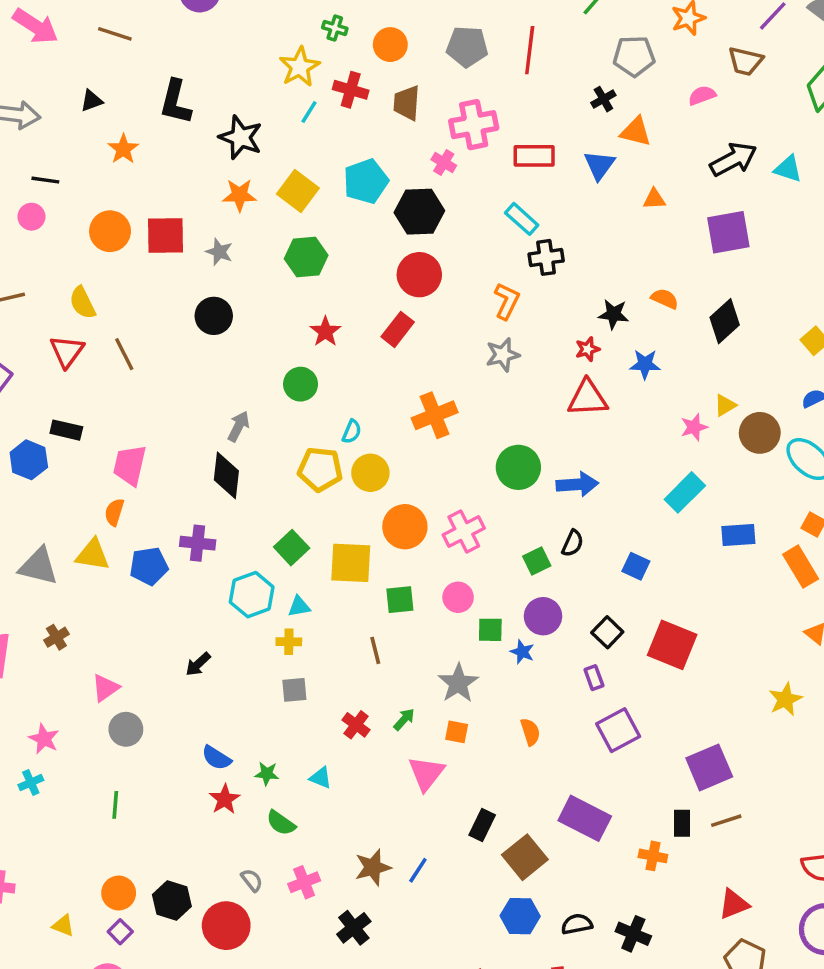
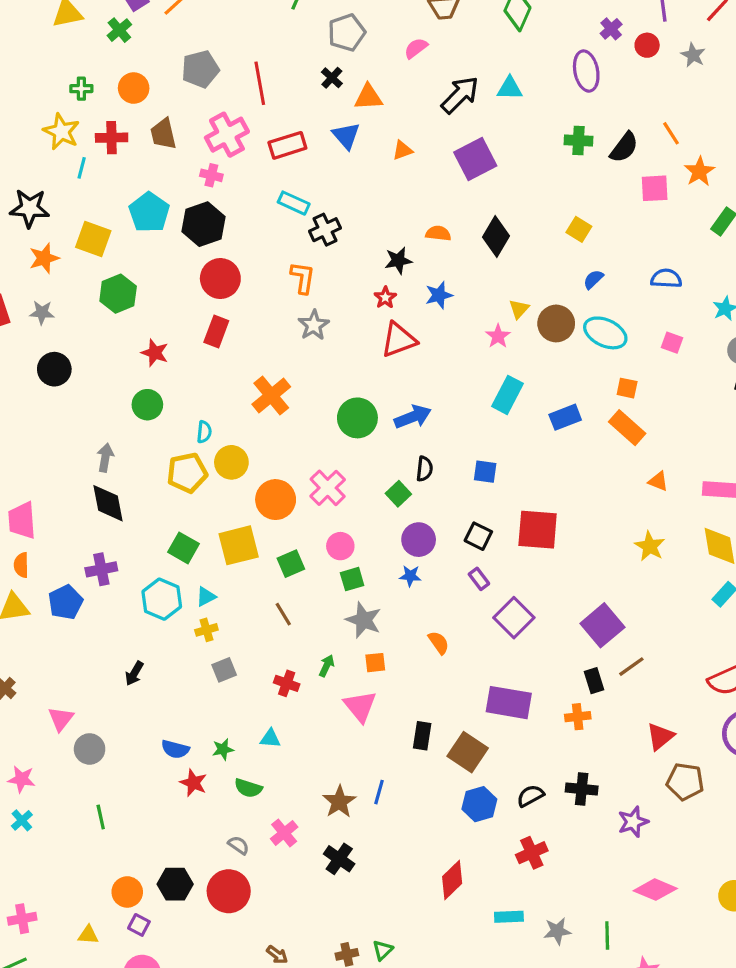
red line: (530, 50) -> (260, 83), moved
green square: (490, 630) -> (352, 579), moved

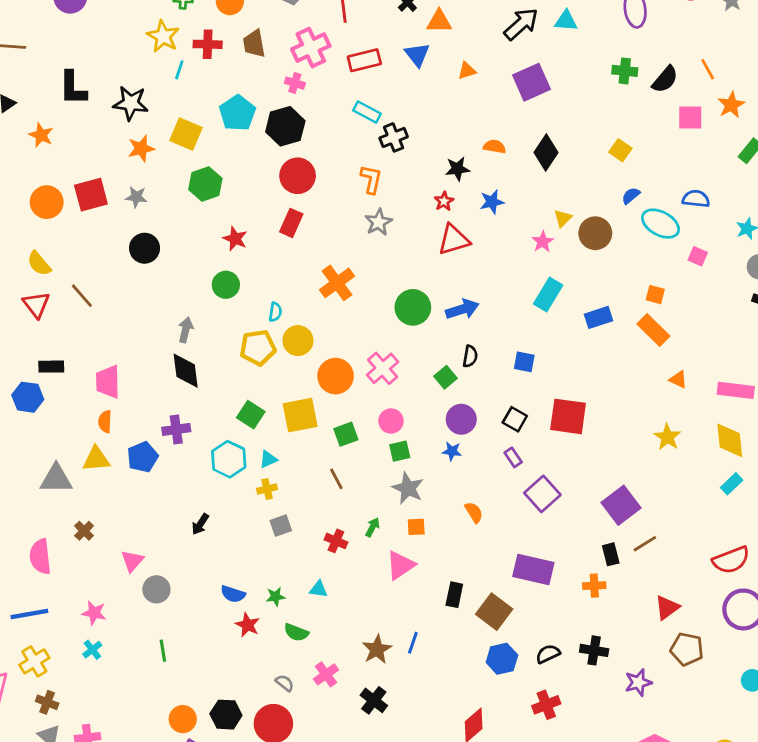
cyan ellipse: (605, 333) -> (660, 224), moved
pink triangle: (360, 706) -> (400, 565), turned 32

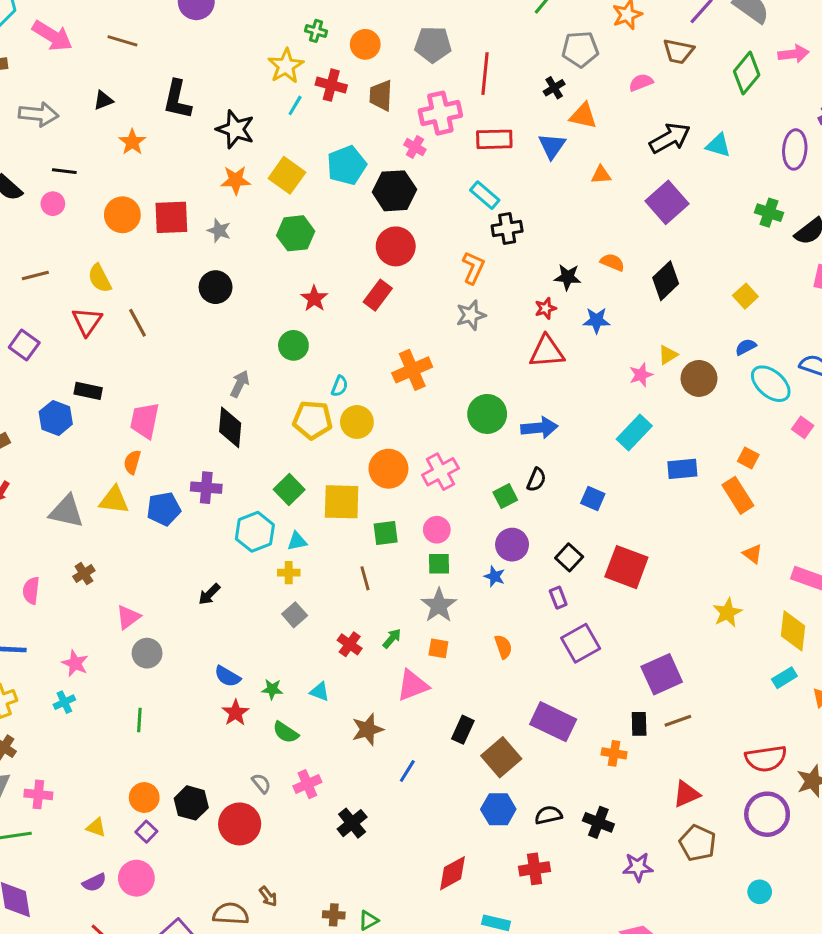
purple square: (531, 82) -> (667, 202), turned -30
gray square: (281, 526) -> (295, 615), turned -35
pink semicircle: (40, 556) -> (31, 591), size x0.7
brown star: (377, 649) -> (368, 729), moved

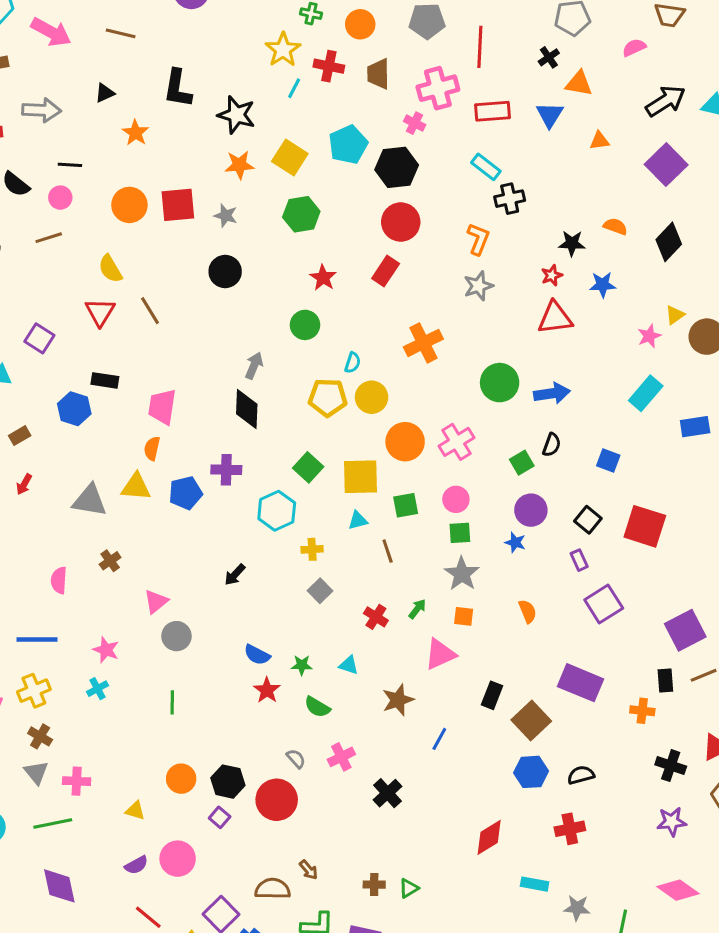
brown line: (35, 275) -> (49, 238), moved
cyan triangle: (297, 541) -> (358, 520), moved
black cross: (598, 822) -> (671, 766), moved
purple square: (146, 832) -> (220, 817), moved

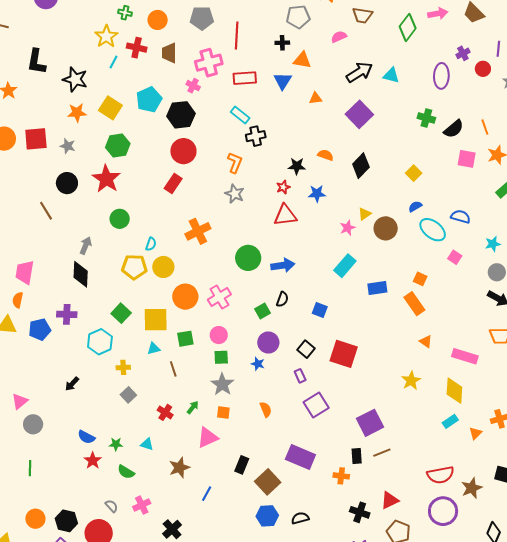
black cross: (549, 57) -> (282, 43), turned 32
red star: (323, 278) -> (106, 179), moved, size x1.6
gray star: (478, 286) -> (235, 194), turned -30
brown line: (150, 311) -> (46, 211), moved

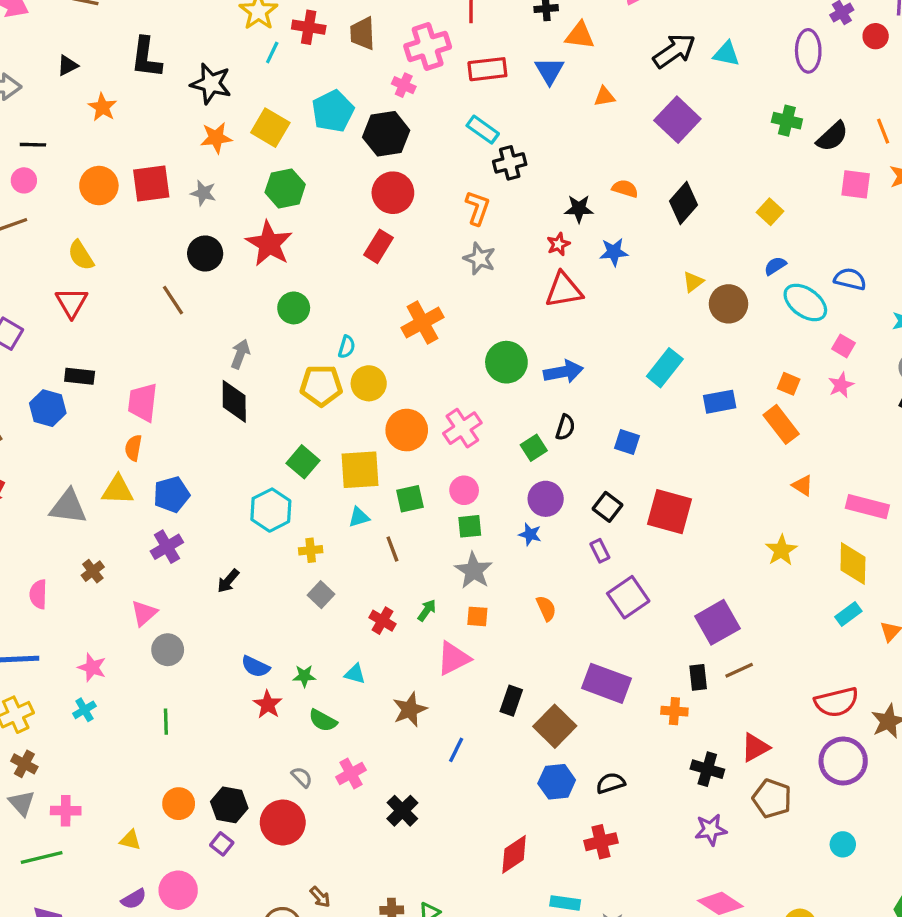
pink star: (348, 228) -> (841, 385), moved
purple cross: (67, 314) -> (167, 547), moved, turned -30

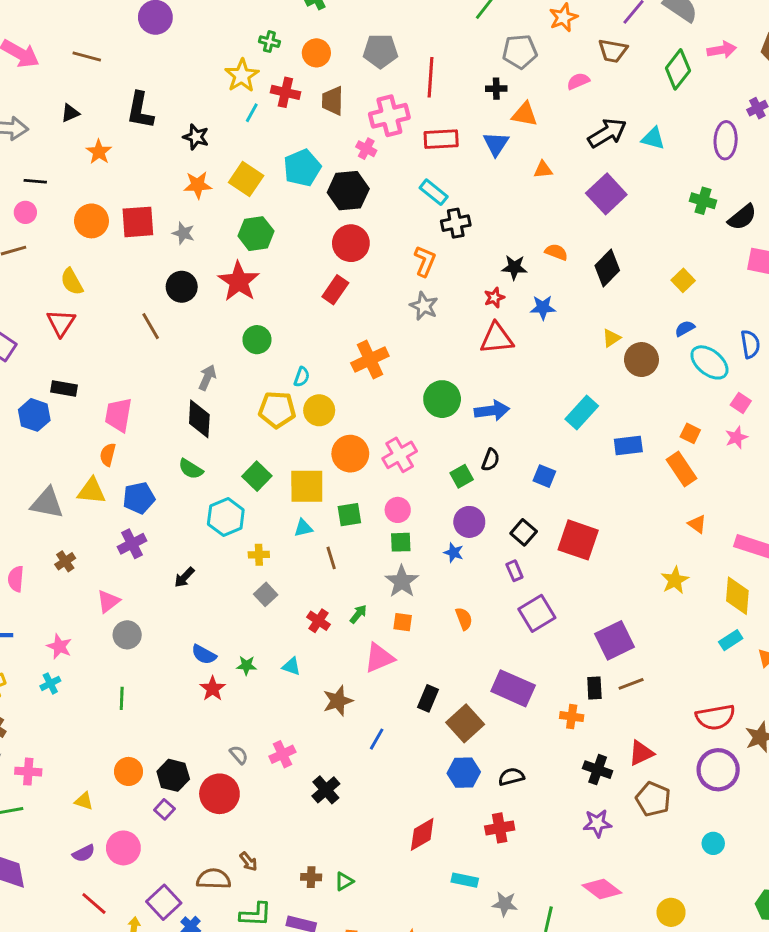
black star: (211, 84) -> (196, 137), size x0.7
blue semicircle: (850, 279) -> (750, 344), turned 64
green semicircle: (323, 721) -> (191, 469), moved

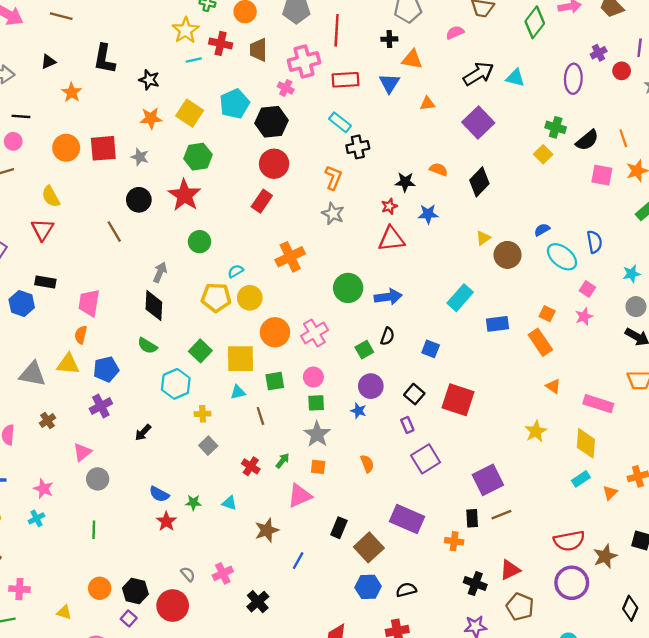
cyan line: (252, 113) -> (194, 60), turned 49
yellow square: (683, 280) -> (543, 154), moved
cyan semicircle: (302, 377) -> (236, 271), turned -140

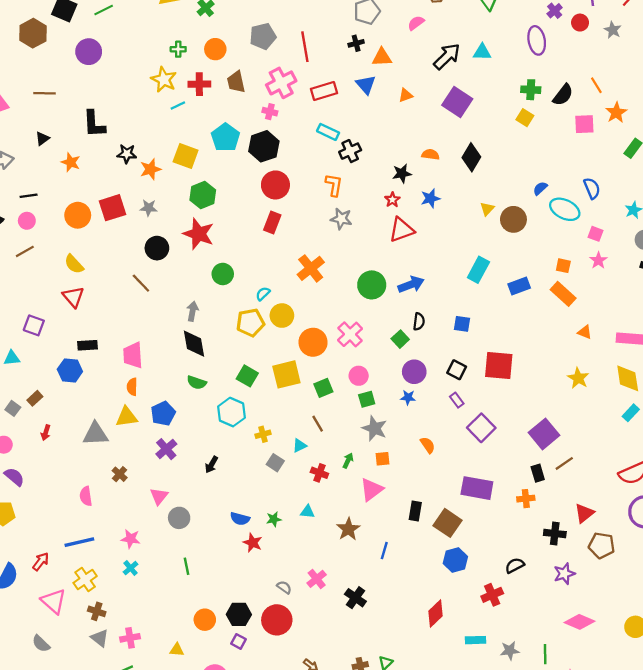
black star: (149, 80) -> (127, 154), moved
cyan triangle: (238, 392) -> (300, 445), moved
black semicircle: (406, 590) -> (515, 565), moved

